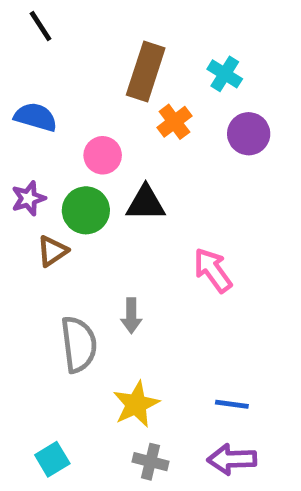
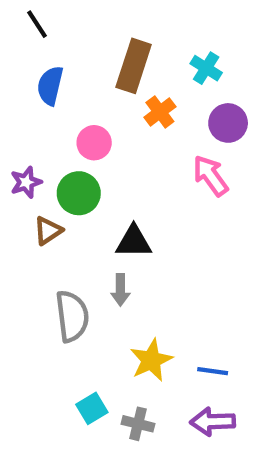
blue semicircle: (36, 117) -> (50, 86), moved, turned -93
black triangle: (146, 203) -> (134, 242), moved
pink arrow: (213, 270) -> (210, 176), moved
yellow star: (136, 404) -> (151, 360), moved
cyan square: (52, 459) -> (92, 408), moved

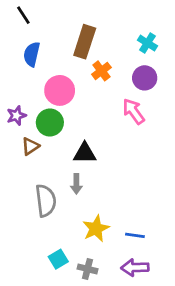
cyan cross: (206, 68) -> (147, 43), moved
pink circle: (94, 143) -> (60, 90), size x1.4

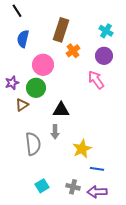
yellow star: (96, 228) -> (82, 149), moved
gray cross: (88, 269) -> (73, 187), moved

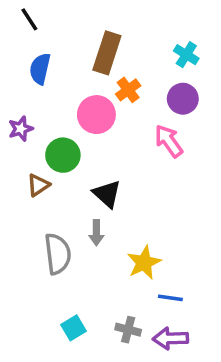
pink circle: (43, 65) -> (96, 115), moved
purple star: (12, 83) -> (21, 129), moved
black triangle: (61, 110) -> (107, 194), turned 42

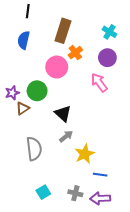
black line: (29, 19) -> (28, 11), moved, turned 40
purple star: (21, 129) -> (12, 93), moved
gray arrow: (96, 233) -> (66, 136), moved, turned -128

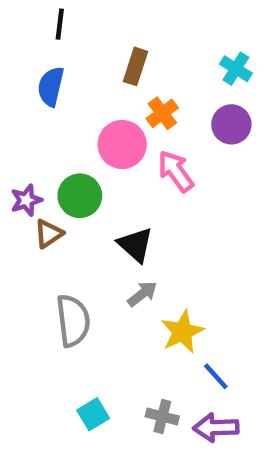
brown rectangle: (63, 31) -> (136, 66), size x0.7
pink arrow: (99, 83) -> (176, 171), moved
blue line: (100, 175) -> (216, 376), turned 40

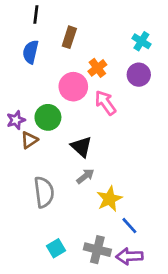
brown rectangle: (136, 66) -> (69, 37), moved
gray cross: (162, 416) -> (97, 250), size x1.4

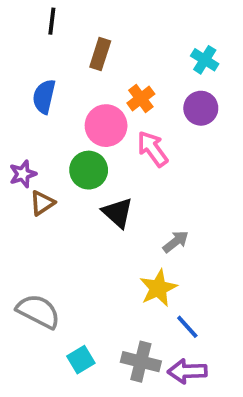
blue semicircle: (31, 52) -> (44, 97), moved
green circle: (48, 117) -> (89, 170), moved
gray arrow: (85, 176) -> (176, 242), moved
gray semicircle: (44, 192) -> (38, 311), moved, turned -56

